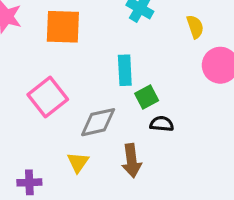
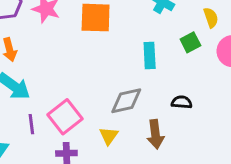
pink square: (48, 97) -> (65, 117), moved
green square: (147, 97) -> (190, 42), moved

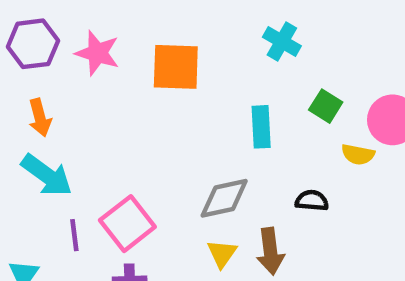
yellow semicircle: (211, 18) -> (358, 154), moved, turned 120
green square: (190, 42) -> (326, 106), turned -30
yellow triangle: (109, 136) -> (222, 254), moved

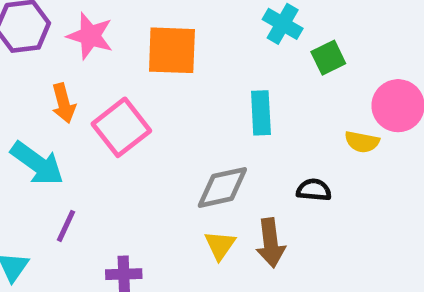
green square: (326, 106) -> (328, 58), moved, turned 32
orange arrow: (40, 118) -> (64, 103), moved
pink square: (127, 224) -> (121, 127), moved
purple line: (74, 235) -> (66, 226), turned 32

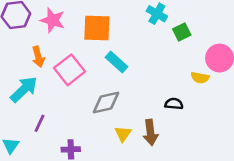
cyan rectangle: (261, 113) -> (116, 62), moved, turned -45
cyan arrow: (37, 163) -> (24, 89), turned -80
gray diamond: (222, 187) -> (106, 102), moved

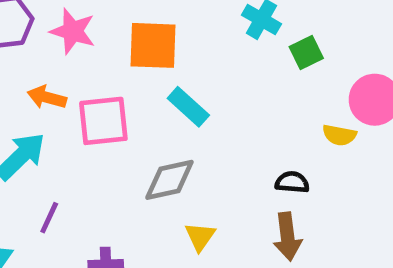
orange arrow: (38, 57) -> (47, 97), turned 120
pink square: (69, 70) -> (103, 121), turned 32
brown arrow: (150, 132) -> (287, 237), moved

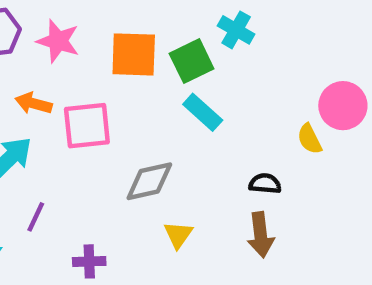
green square: (306, 52) -> (192, 61), moved, size x1.4
cyan rectangle: (188, 107) -> (203, 112), moved
yellow semicircle: (339, 135) -> (310, 139), turned 52

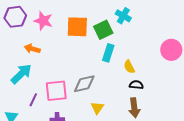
cyan rectangle: (203, 112) -> (108, 53), turned 66
pink square: (87, 126) -> (56, 91), moved
yellow semicircle: (310, 139) -> (129, 67), moved

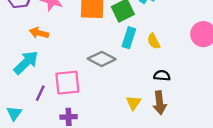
yellow semicircle: (129, 67) -> (154, 41), moved
gray diamond: (84, 84) -> (102, 59), moved, turned 40
yellow triangle: (97, 108) -> (134, 103), moved

